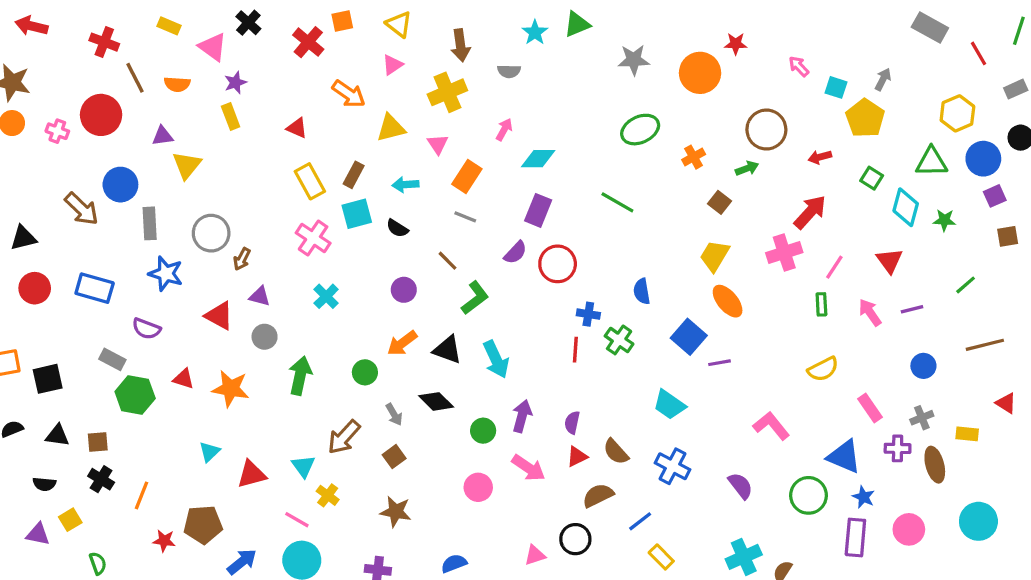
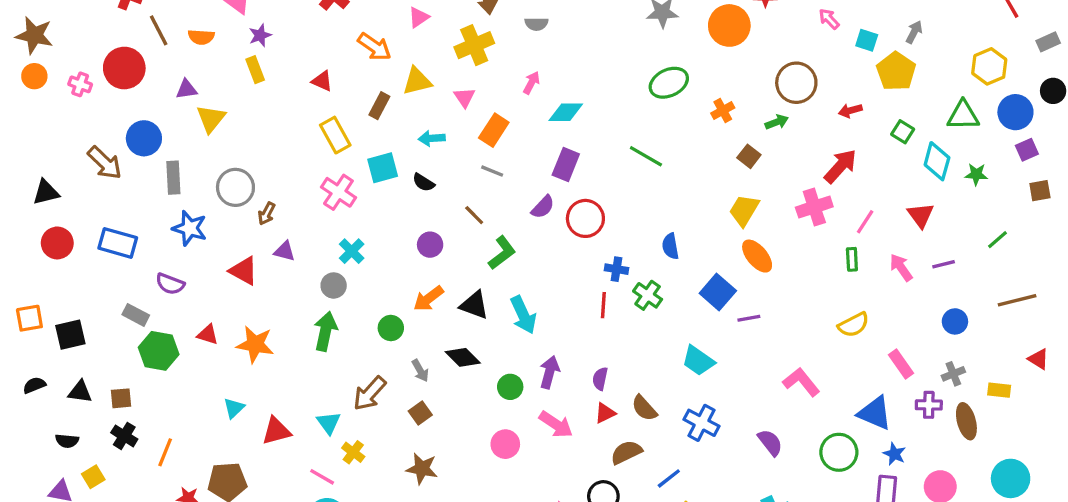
brown rectangle: (354, 175) -> (379, 106), moved
gray circle: (265, 337) -> (334, 285), moved

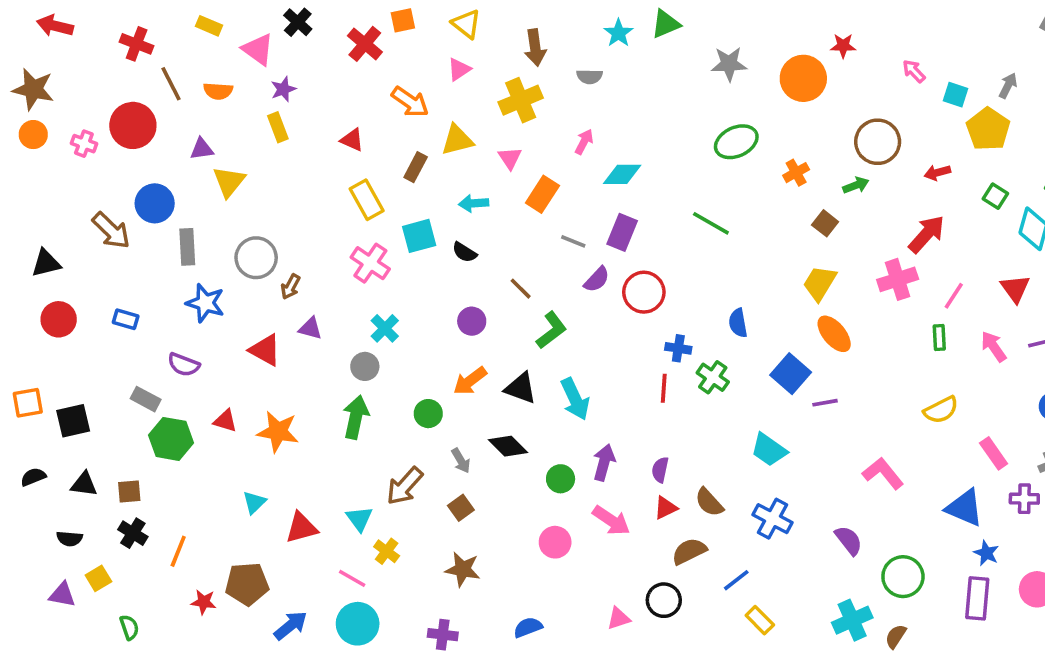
gray line: (492, 171) -> (573, 241), moved
blue rectangle: (118, 243) -> (126, 319), size x0.6
green circle: (839, 452) -> (903, 577), moved

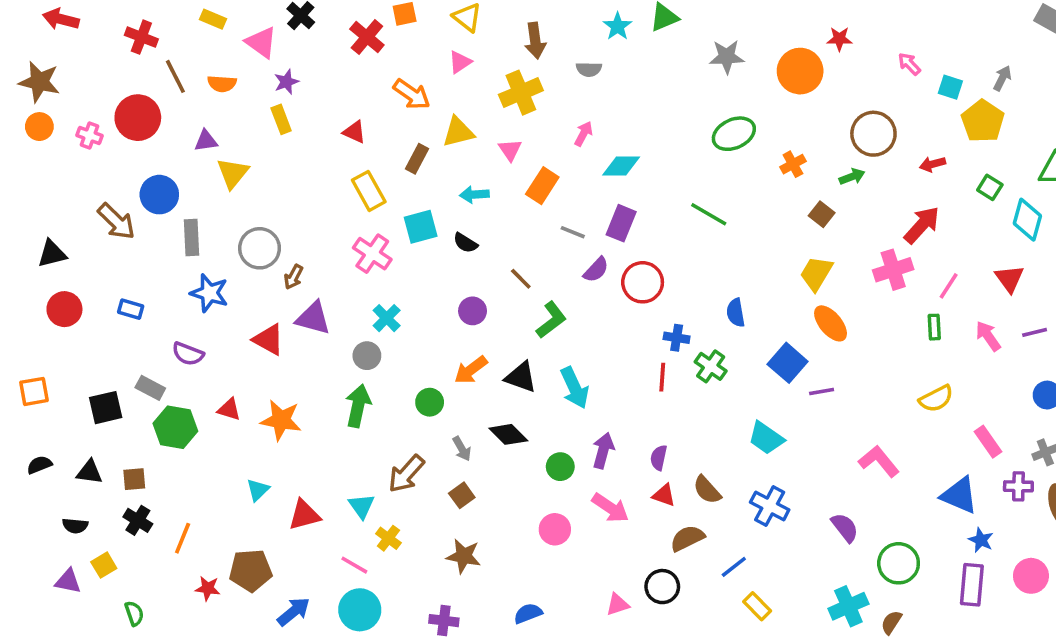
purple triangle: (310, 328) -> (313, 318), size x1.5
black square: (73, 421) -> (106, 408), moved
red triangle: (666, 508) -> (664, 495), turned 45

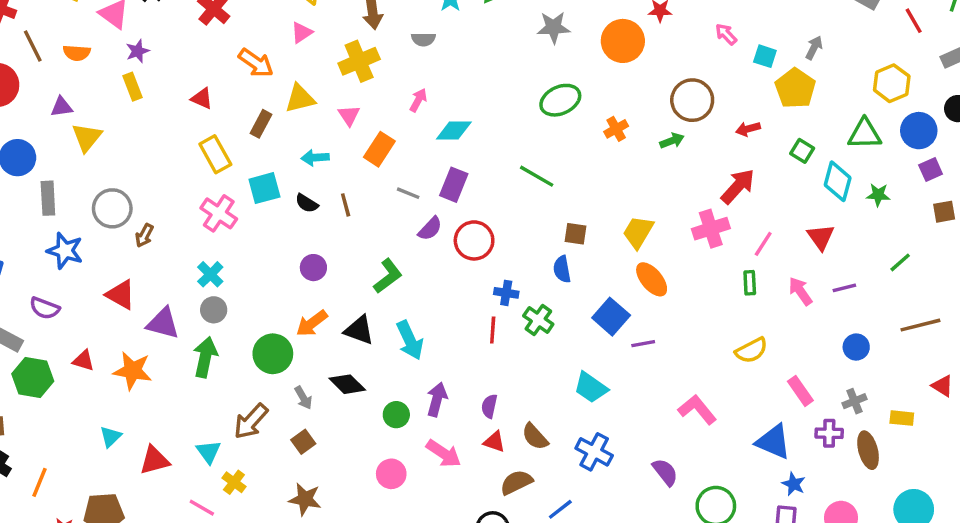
brown square: (822, 214) -> (576, 234), moved, turned -30
brown line: (521, 279) -> (346, 205), moved, turned 30
purple triangle: (313, 318) -> (163, 323), moved
cyan cross: (387, 318) -> (210, 274), moved
green circle: (430, 402) -> (273, 354), size x1.5

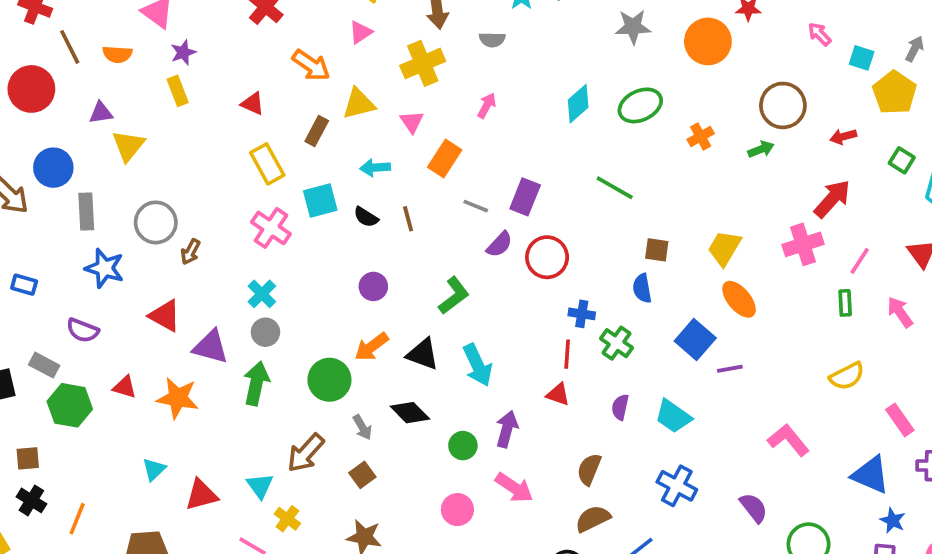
cyan diamond: (454, 131) -> (578, 104), moved, turned -42
purple semicircle: (489, 406) -> (620, 407), moved
brown semicircle: (535, 437) -> (589, 469), moved, turned 64
red triangle: (494, 442) -> (558, 394), moved

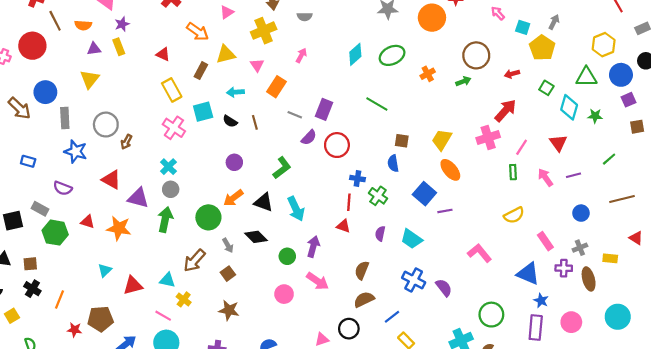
purple triangle: (101, 113) -> (94, 49), moved
cyan triangle: (260, 486) -> (167, 280), turned -42
purple semicircle: (754, 508) -> (444, 288), moved

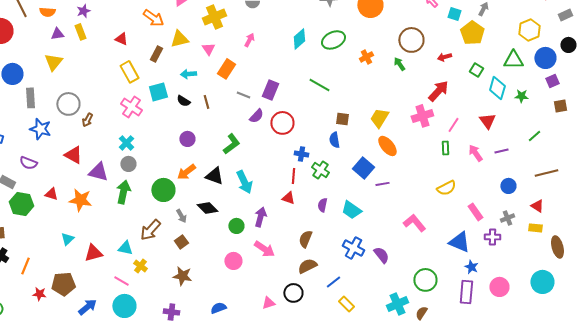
green arrow: (463, 81) -> (399, 64), turned -104
red triangle: (636, 238) -> (537, 206), moved
brown ellipse: (589, 279) -> (557, 247), moved

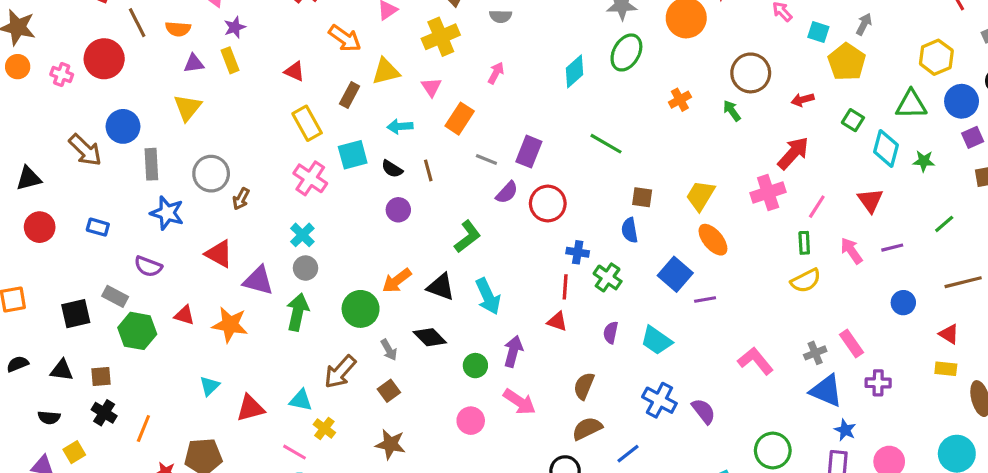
green ellipse: (333, 40) -> (626, 52), moved, turned -35
purple circle: (187, 139) -> (398, 210), moved
yellow semicircle: (446, 188) -> (806, 281), moved
gray cross: (507, 218) -> (815, 353), moved

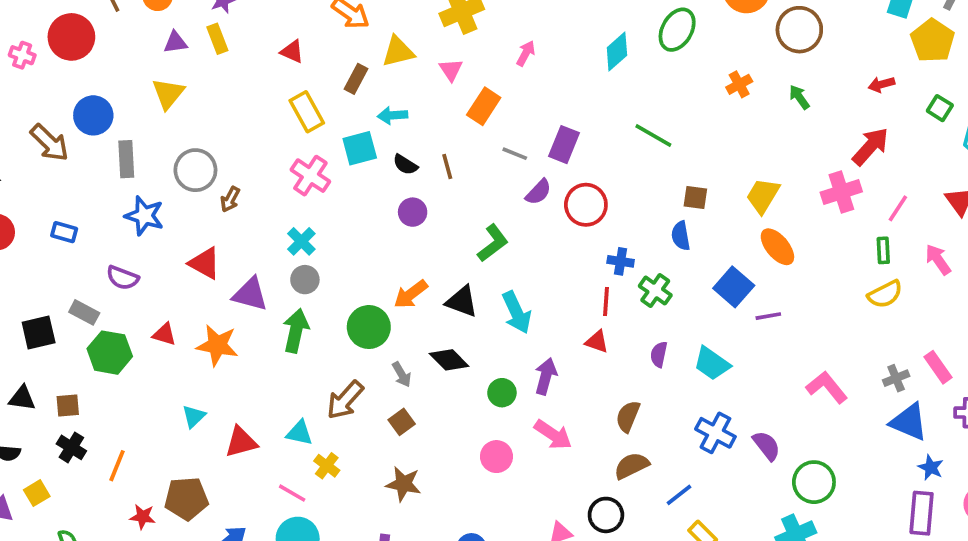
brown circle: (751, 73) -> (799, 30), moved
cyan arrow: (400, 126) -> (393, 115), moved
green circle: (773, 451) -> (814, 482), moved

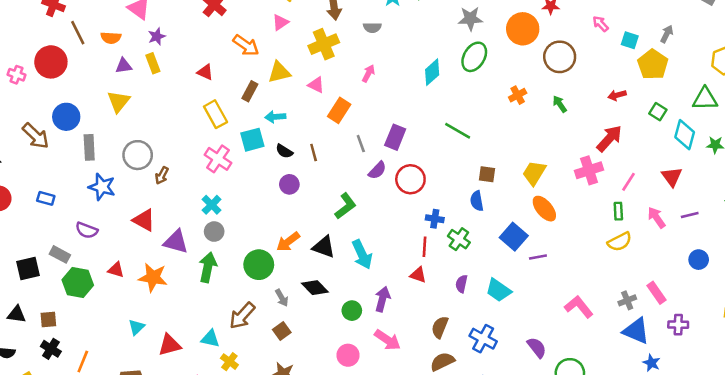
pink triangle: (451, 70) -> (316, 85), turned -30
gray line: (515, 154) -> (361, 144), turned 48
blue cross: (715, 433) -> (483, 339), moved

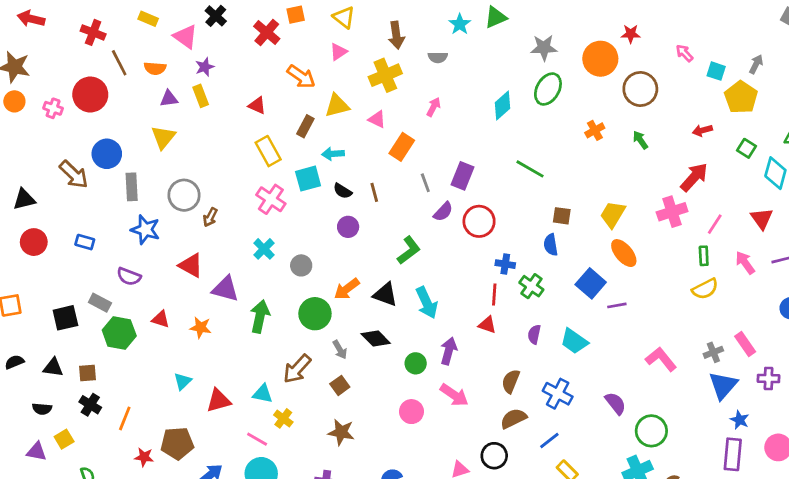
gray circle: (214, 232) -> (301, 265), moved
orange star: (153, 277) -> (201, 327), size x0.7
blue triangle: (636, 331) -> (723, 385), turned 48

